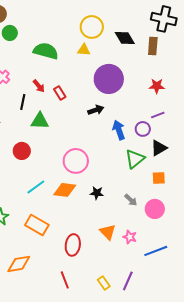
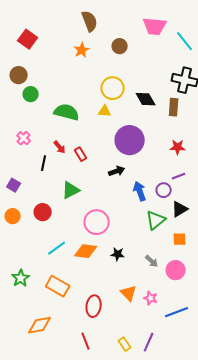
green triangle: (40, 121) -> (71, 190), moved, turned -30

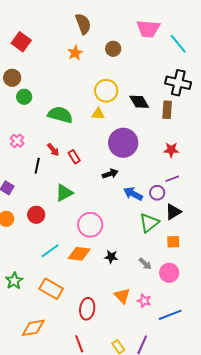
blue arrow: (140, 191) -> (133, 194), turned -42

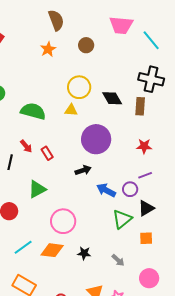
pink circle: (169, 273) -> (149, 278), moved

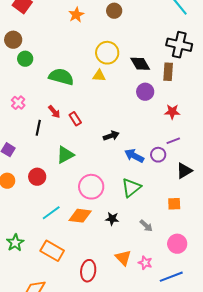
purple circle: (96, 139) -> (145, 92), moved, size x0.6
black triangle: (146, 208) -> (184, 171), moved
green triangle: (122, 219) -> (131, 188), moved

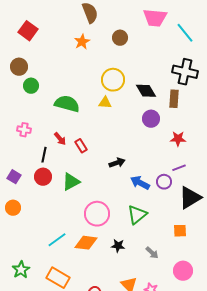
pink cross: (18, 103) -> (24, 130), turned -32
black triangle: (184, 171) -> (190, 198), size x1.4
red circle: (37, 177) -> (43, 177), moved

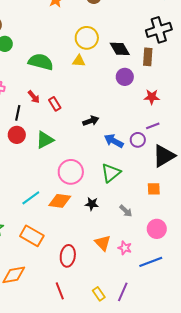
black cross: (185, 72) -> (159, 30), turned -30

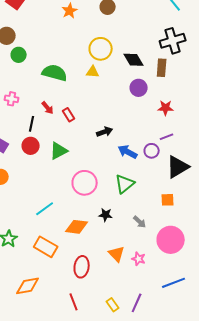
orange diamond: (60, 201) -> (77, 227), moved
pink circle: (157, 229) -> (171, 240), size x1.4
blue line: (151, 262) -> (174, 283), moved

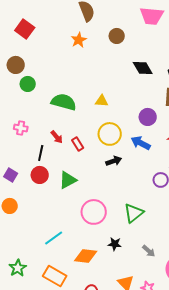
yellow circle: (101, 49) -> (110, 134), moved
black diamond: (134, 60) -> (143, 68), moved
blue arrow: (128, 152) -> (141, 143), moved

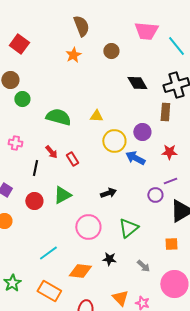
yellow circle: (110, 134) -> (114, 141), moved
black arrow: (114, 161) -> (108, 193), moved
red circle: (40, 175) -> (34, 201), moved

